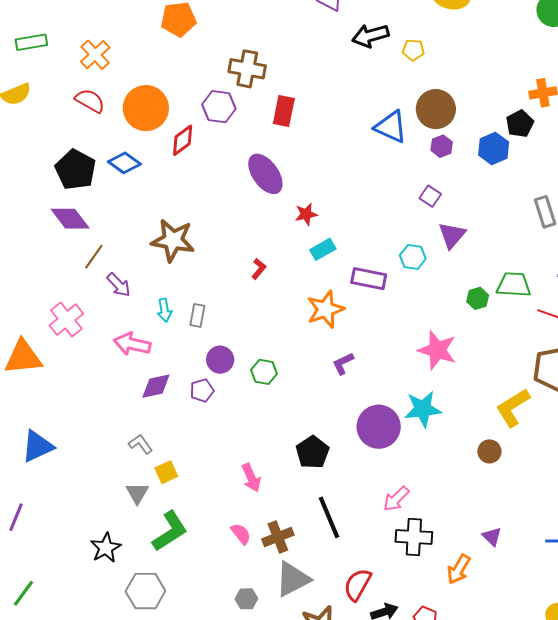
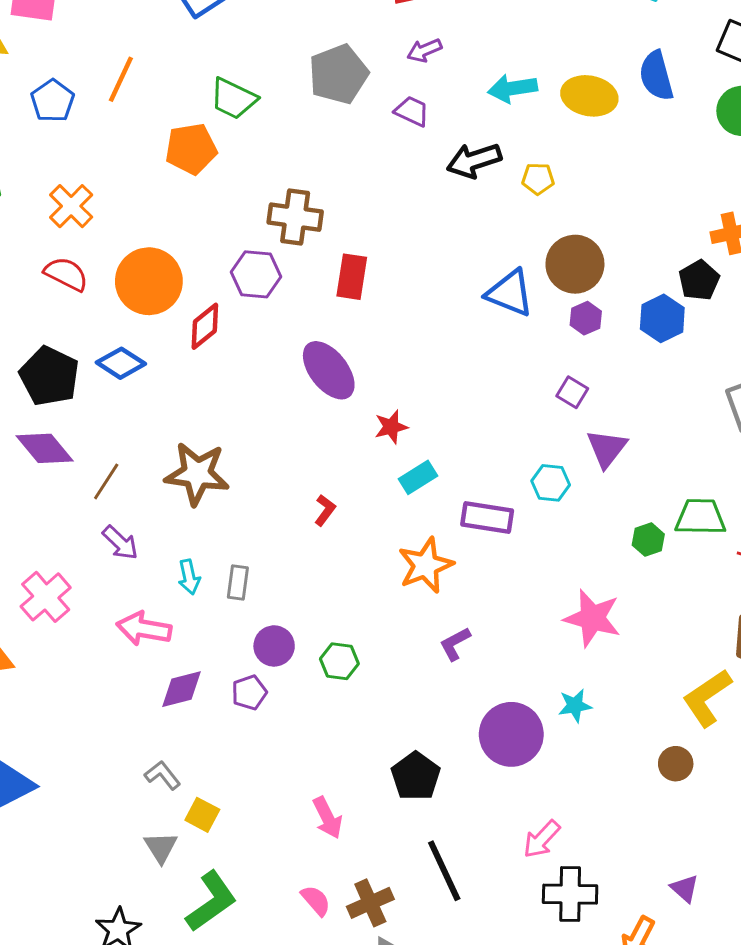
brown line: (94, 257) -> (106, 481), moved
cyan star: (423, 409) -> (575, 706), size x0.6
yellow square: (166, 472) -> (202, 815), turned -35

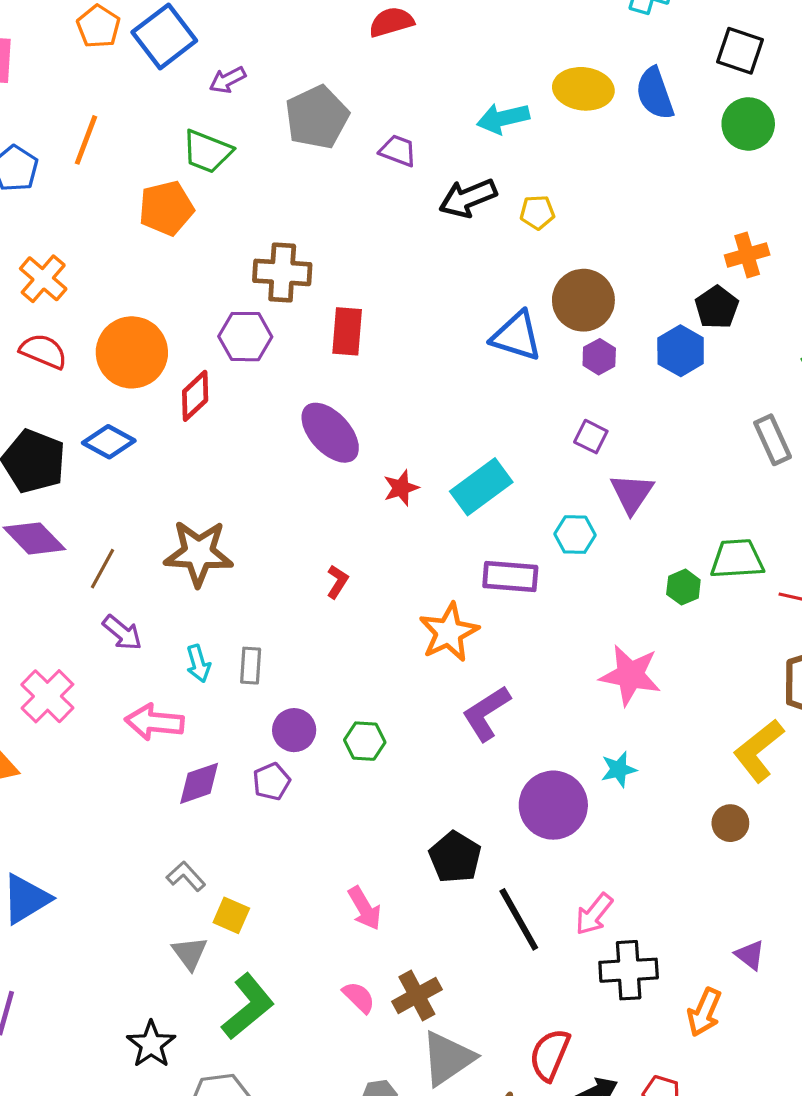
purple arrow: (424, 50) -> (227, 80), moved
yellow ellipse: (589, 96) -> (583, 89), moved
cyan rectangle: (418, 477) -> (481, 487), moved, size x1.5
purple L-shape: (455, 644) -> (486, 713), size x1.5
black line: (444, 871) -> (519, 919), moved

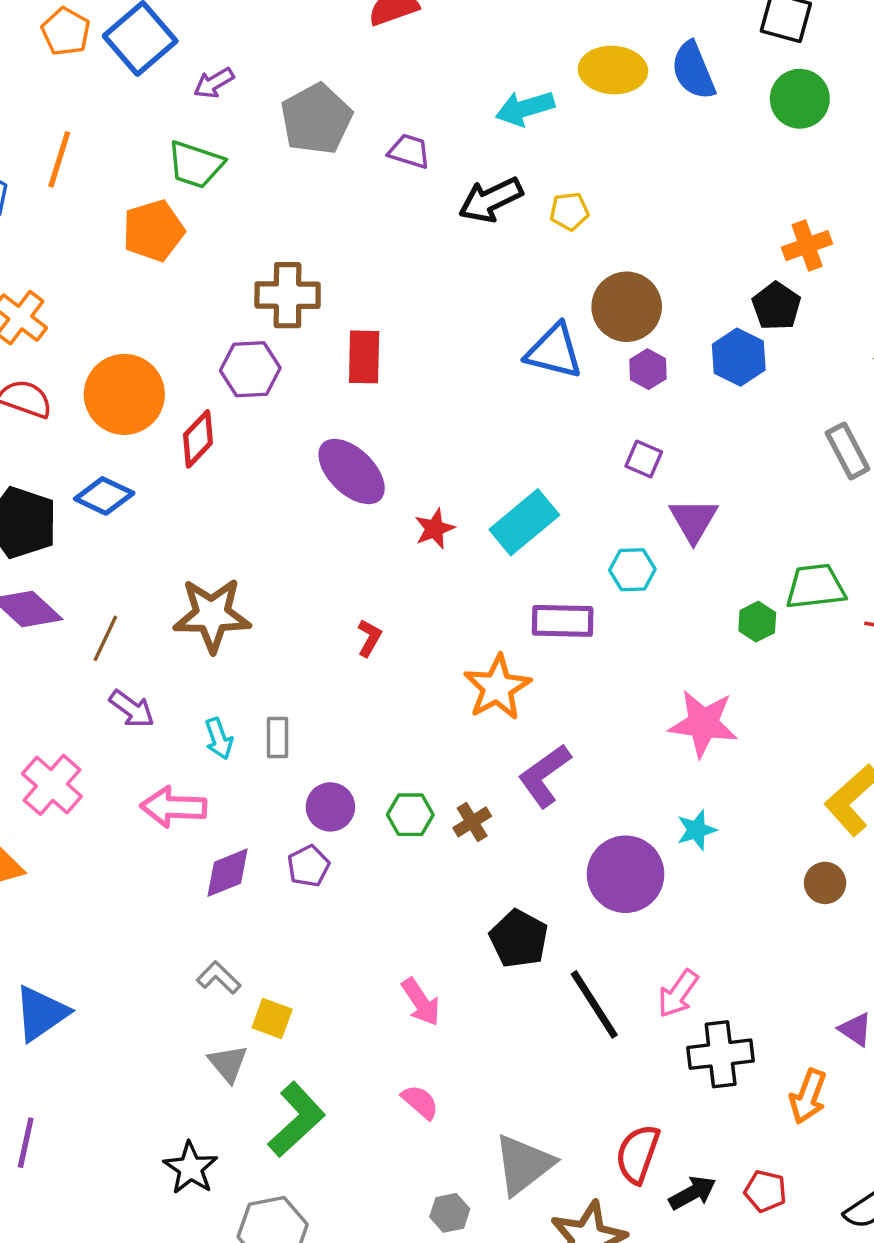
brown cross: (417, 995) -> (472, 822), moved, size x0.7

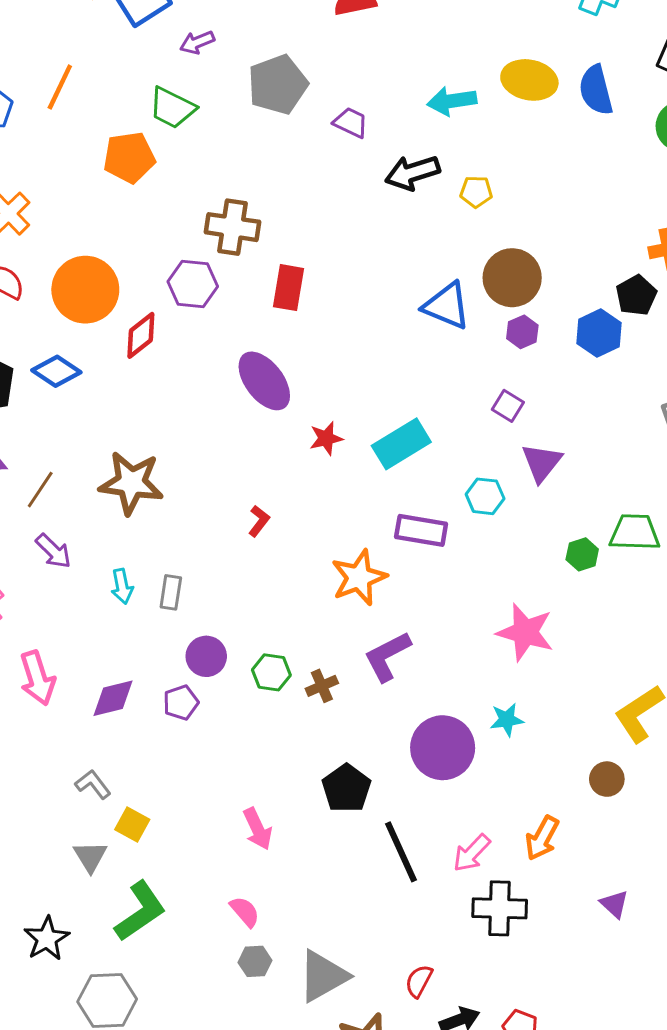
pink arrow: (173, 807) -> (37, 678), moved, turned -118
orange arrow: (808, 1096) -> (542, 838), moved
red semicircle: (638, 1154) -> (419, 981), size x0.7
gray hexagon: (450, 1213) -> (255, 961), moved

